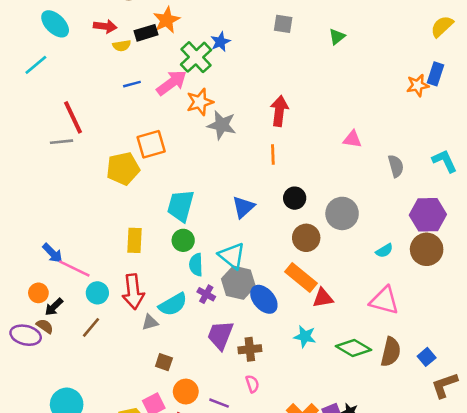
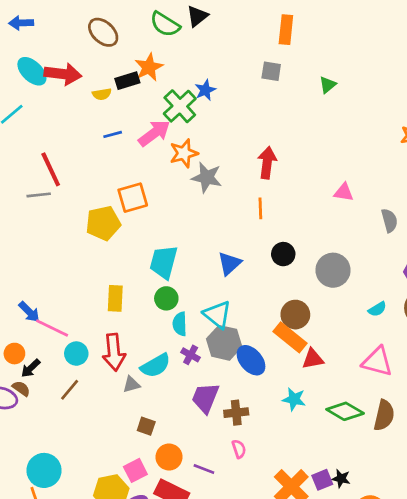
red arrow: (105, 26) -> (63, 74), moved, size x1.5
brown circle: (306, 238) -> (295, 315), moved

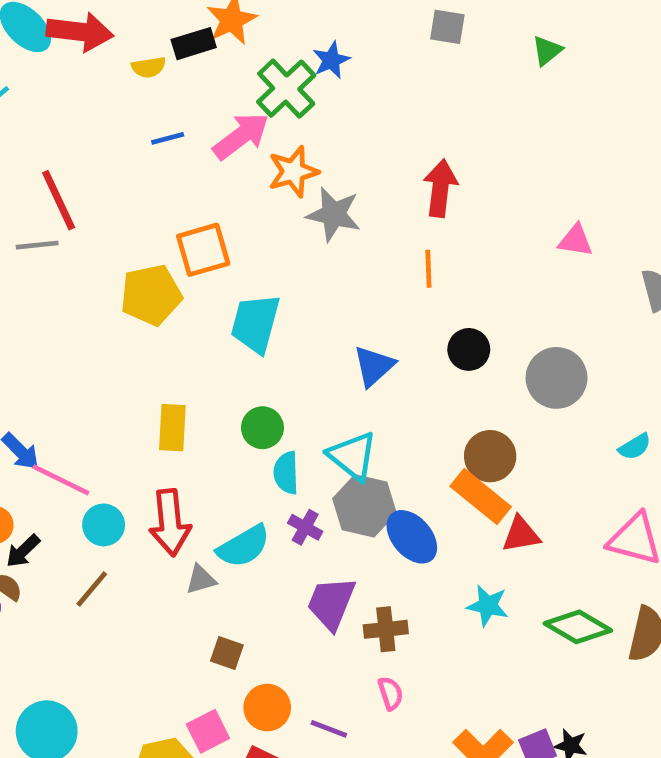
cyan trapezoid: (164, 262) -> (255, 323), moved

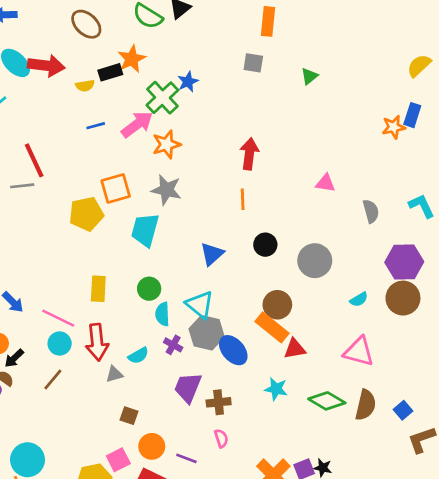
gray star: (334, 214) -> (166, 190), moved
pink line: (61, 480) -> (58, 318), moved
cyan semicircle: (243, 546) -> (138, 356), size x0.7

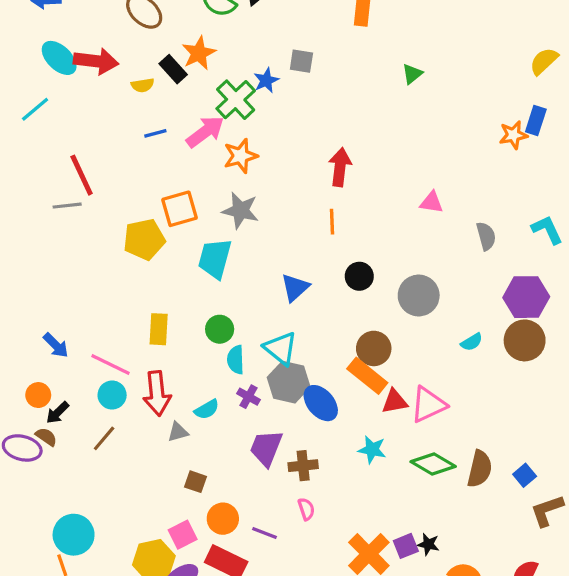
gray square: (253, 63) -> (301, 61), moved
black rectangle: (110, 72) -> (173, 69), turned 65
pink triangle: (359, 352) -> (428, 405), moved, turned -40

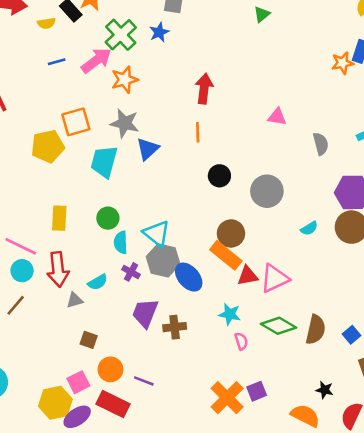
blue star: (266, 80) -> (159, 32), moved
blue triangle: (295, 287) -> (148, 149), moved
pink semicircle: (306, 509) -> (241, 341), moved
black star: (428, 544) -> (325, 390), moved

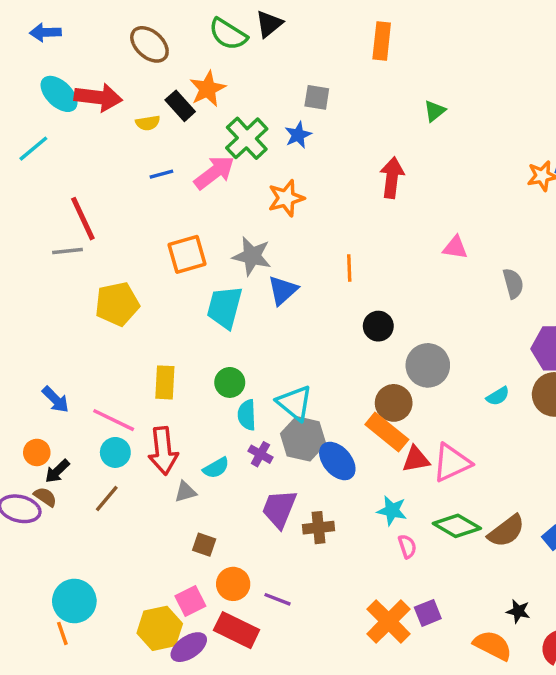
orange star: (125, 80) -> (286, 198), moved
red arrow: (204, 89) -> (392, 178), moved
yellow pentagon: (48, 146) -> (117, 304), moved
gray circle: (267, 191) -> (428, 365), moved
brown semicircle: (316, 330) -> (506, 531), turned 40

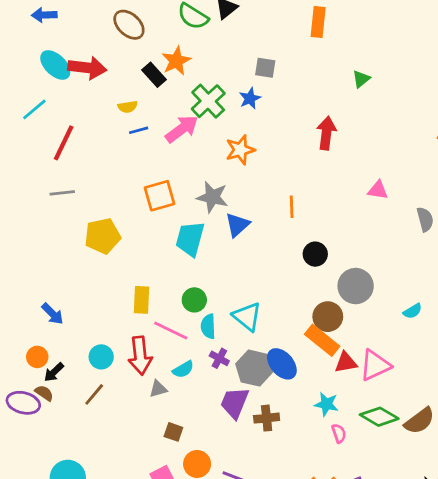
yellow semicircle: (148, 123) -> (128, 107), moved
red line: (83, 219) -> (64, 143), moved, turned 51
pink line: (114, 420) -> (171, 331), moved
gray hexagon: (303, 439) -> (254, 368), moved

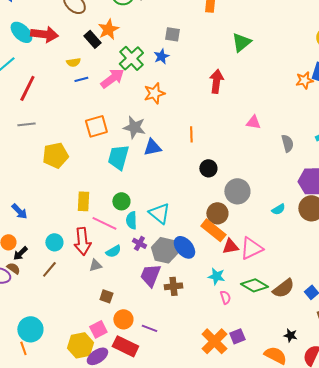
green triangle: (361, 79) -> (241, 42), size x1.5
blue triangle: (237, 225) -> (152, 147), turned 30

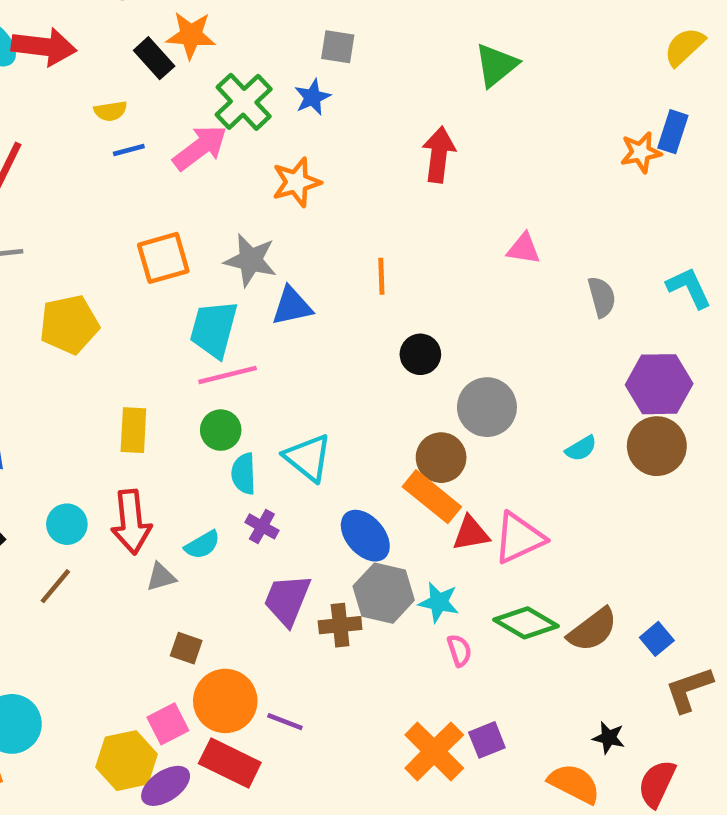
orange star: (108, 29) -> (191, 35), turned 30
pink line: (104, 223) -> (228, 375), moved, turned -40
gray hexagon: (164, 250) -> (384, 593), moved
orange circle: (123, 319) -> (225, 701), size x1.4

